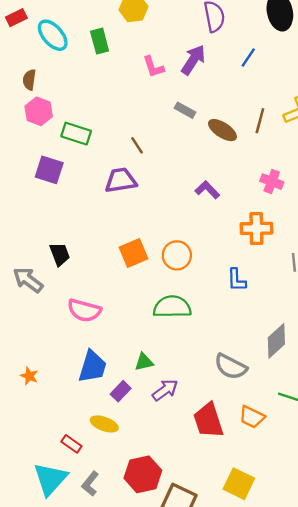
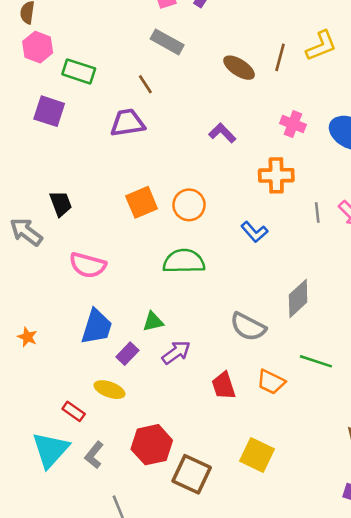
gray rectangle: (185, 110) -> (167, 42), moved, size x1.4
blue L-shape: (237, 280) -> (254, 232), turned -40
red trapezoid: (208, 420) -> (224, 386), size x0.7

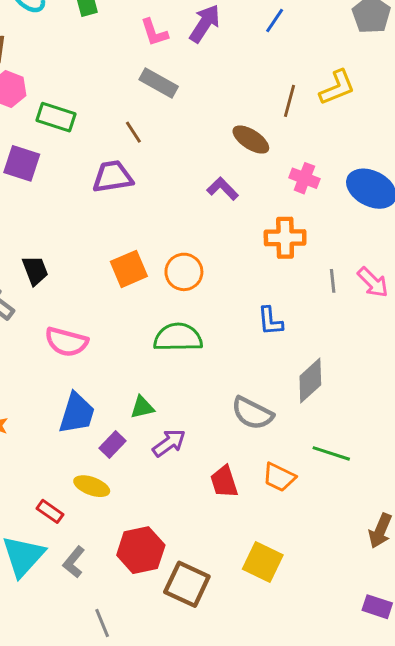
brown ellipse: (239, 68) -> (251, 140), moved
blue L-shape: (254, 232) -> (270, 321), moved, turned 36

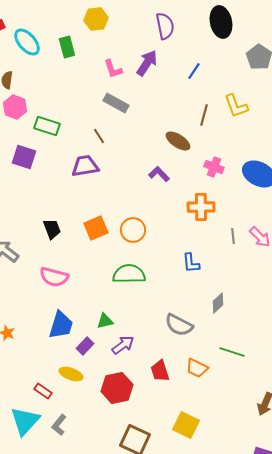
blue line: (275, 21) -> (194, 71), moved
yellow L-shape: (337, 87) -> (236, 106), turned 92
black trapezoid: (35, 270) -> (52, 229), moved
gray diamond: (310, 381) -> (218, 303), size x0.7
red hexagon: (141, 550) -> (117, 388), moved

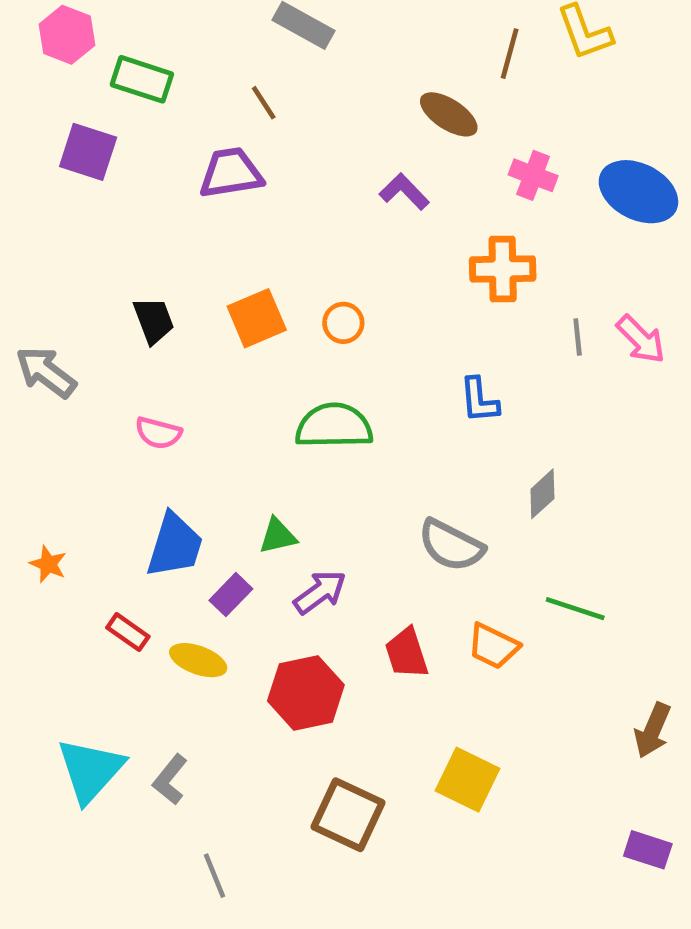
orange circle: (133, 230) -> (343, 323), size x0.7
pink semicircle: (54, 277) -> (158, 433), size x0.7
red rectangle: (43, 391) -> (128, 632), moved

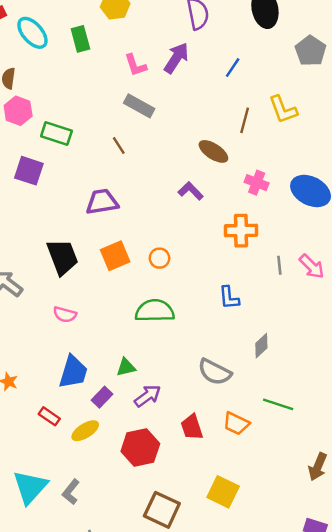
purple trapezoid: (231, 173) -> (102, 202), moved
black trapezoid: (154, 321) -> (62, 257), size x1.5
yellow ellipse: (198, 660) -> (85, 431), turned -52

